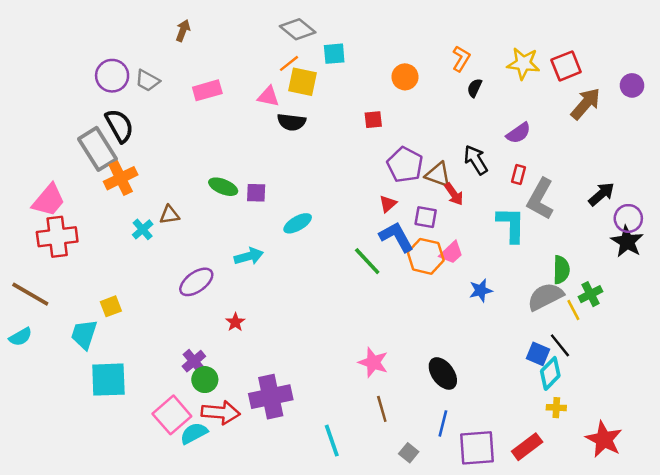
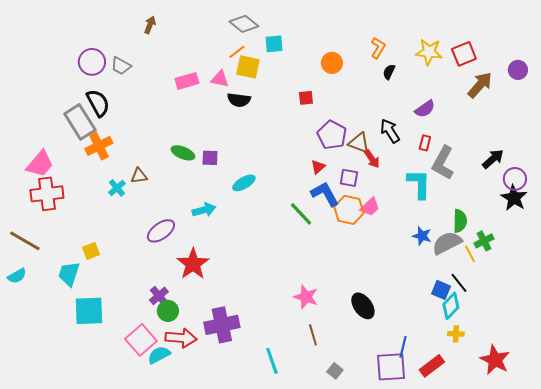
pink rectangle: (207, 90) -> (187, 81), moved
blue star: (481, 290) -> (422, 236), moved, turned 30
red star: (235, 322) -> (193, 264), size x2.0
blue line: (443, 423) -> (403, 347), moved

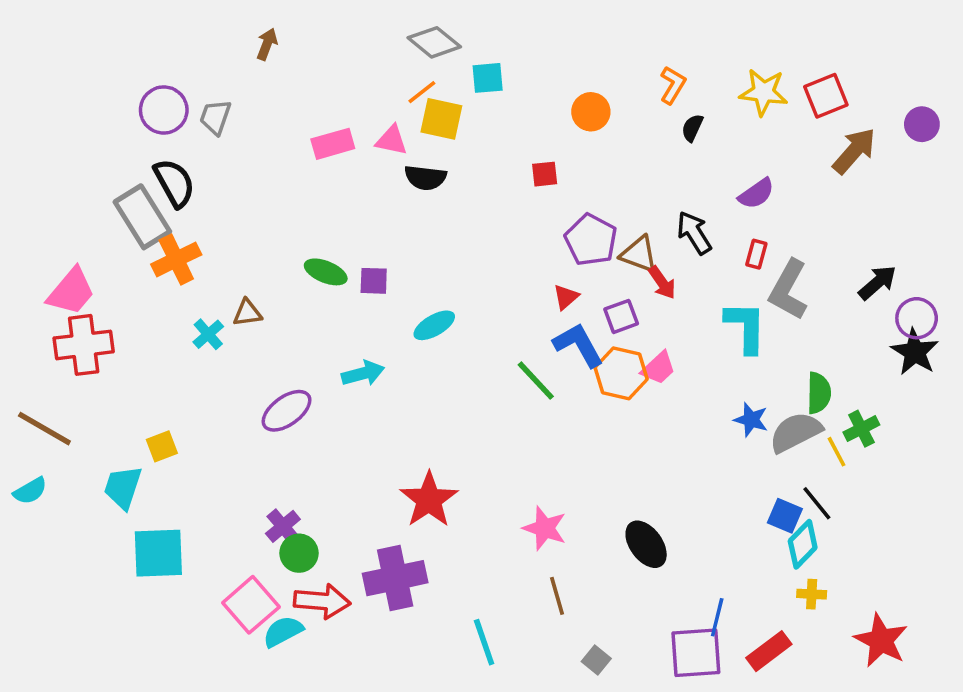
gray trapezoid: (121, 66) -> (215, 117), turned 80
purple square: (349, 178) -> (621, 316), turned -30
red star: (193, 264) -> (429, 500), moved

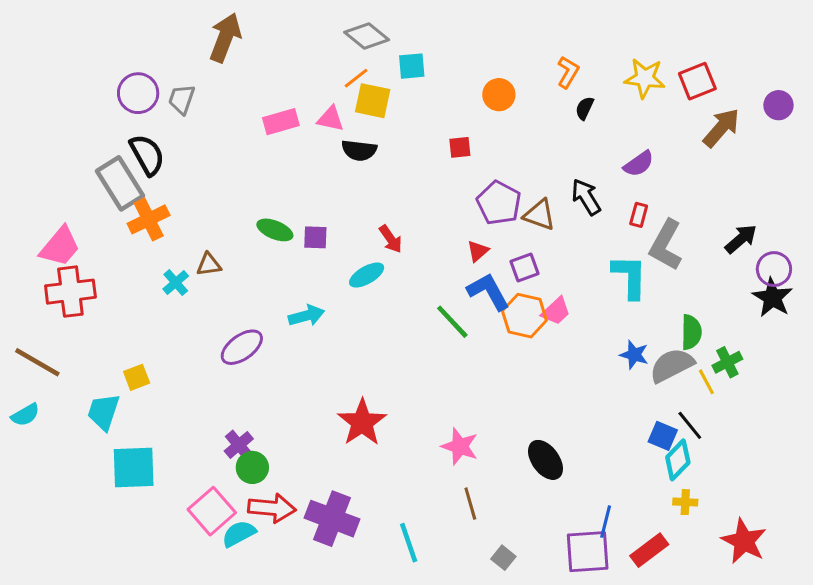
brown arrow: (267, 44) -> (225, 38), size x1.8
red arrow: (662, 283) -> (391, 239), moved
purple cross: (395, 578) -> (332, 519), moved, turned 33

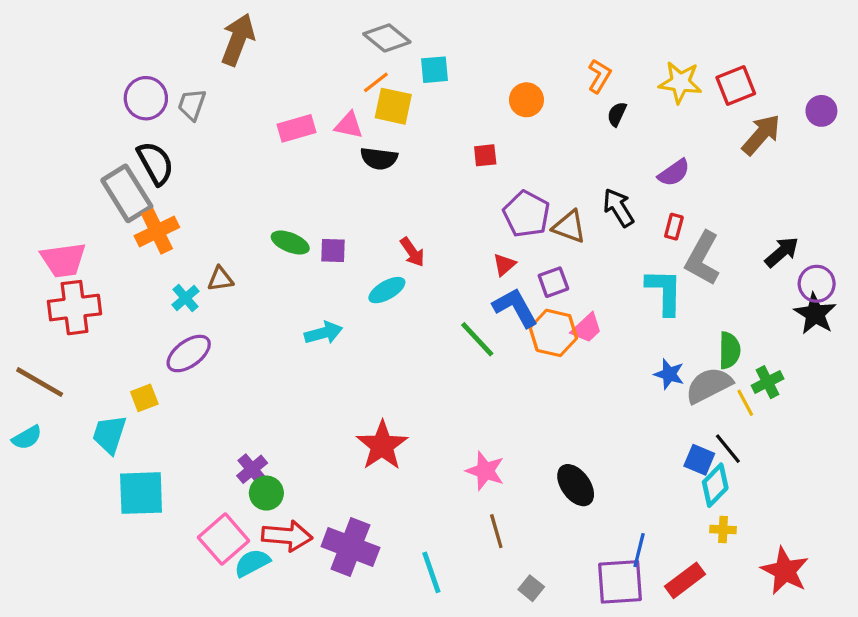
pink trapezoid: (60, 246) -> (63, 260), turned 42
purple ellipse: (242, 347) -> (189, 354), moved

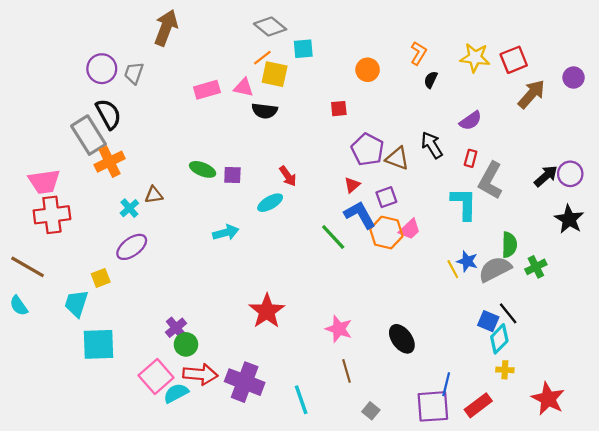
purple circle: (817, 284) -> (570, 174), moved
yellow line: (745, 403) -> (453, 269), moved
cyan semicircle: (27, 438) -> (19, 306), turned 85

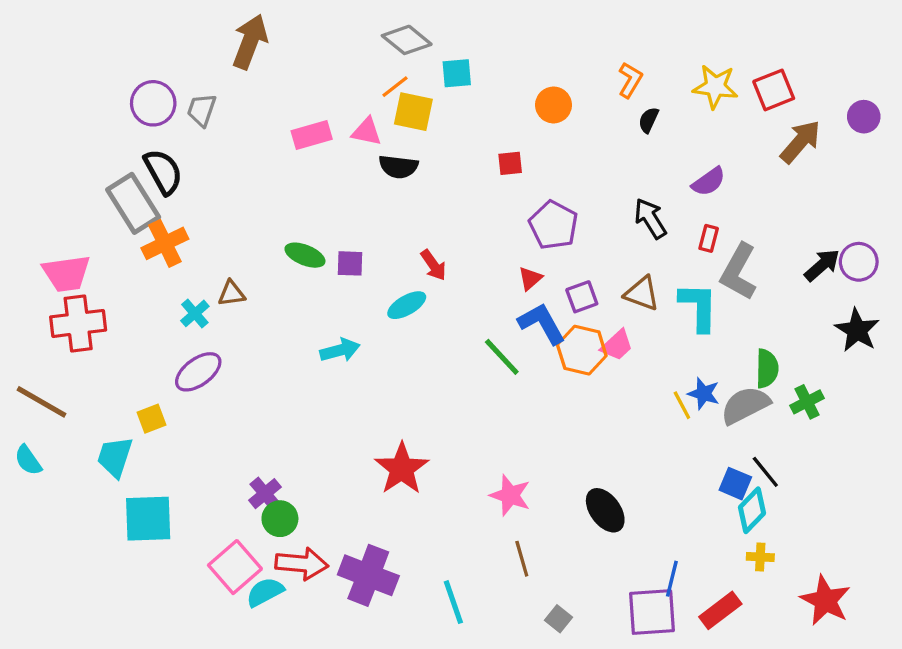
brown triangle: (397, 158) -> (642, 293), moved

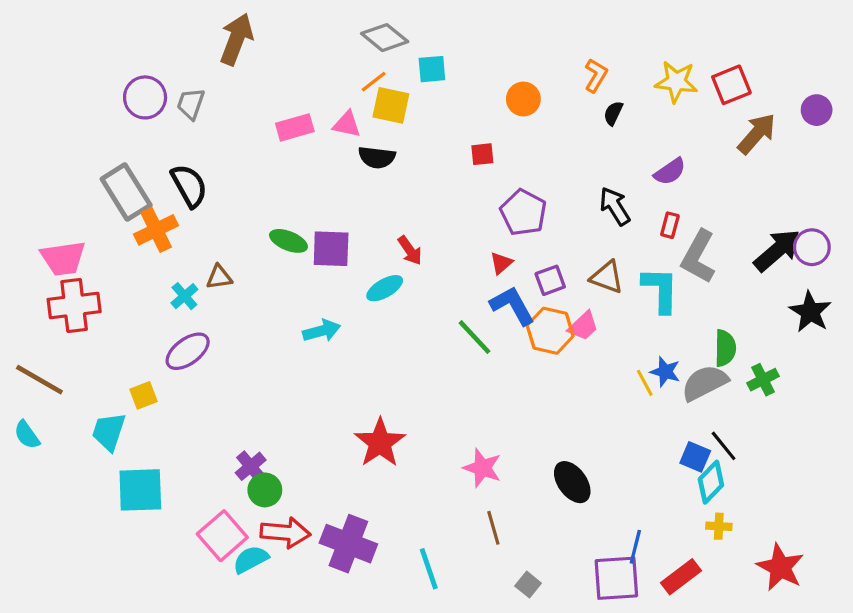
black semicircle: (163, 172) -> (189, 186), moved
purple square: (350, 263) -> (331, 249), size x1.5
black arrow: (822, 265) -> (777, 250), size x1.4

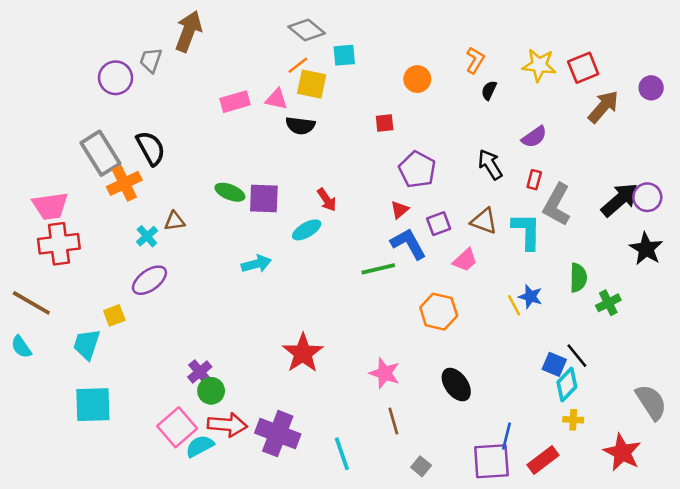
gray trapezoid: (191, 104) -> (151, 60), moved
orange hexagon: (550, 331) -> (439, 312), moved
green line: (475, 337) -> (378, 269), turned -60
gray semicircle: (705, 383) -> (651, 402), moved, turned 84
cyan square: (140, 490) -> (93, 405), moved

